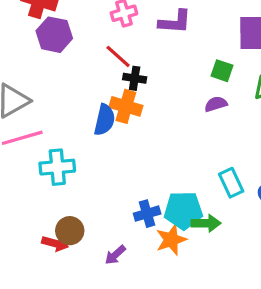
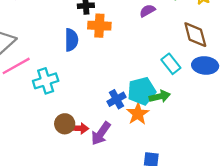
orange cross: (126, 106) -> (99, 26), moved
red arrow: (55, 243) -> (79, 128), moved
purple arrow: (115, 255) -> (101, 133), size x1.5

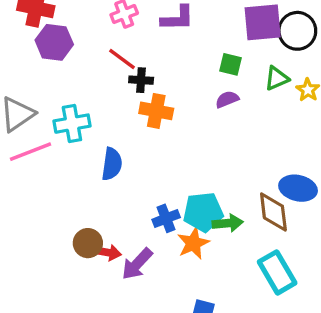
brown diamond: (195, 35) -> (273, 212), moved
blue semicircle: (71, 40) -> (112, 164), moved
cyan rectangle: (171, 64) -> (277, 272), moved, size x1.4
cyan cross: (46, 81) -> (72, 124), moved

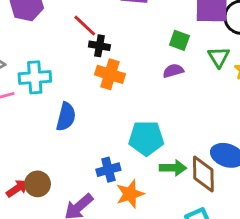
green triangle: (277, 78) -> (219, 57), turned -45
cyan pentagon: (203, 212) -> (146, 138), moved
green arrow: (228, 223) -> (173, 168), moved
red arrow: (107, 252) -> (17, 188), moved, turned -50

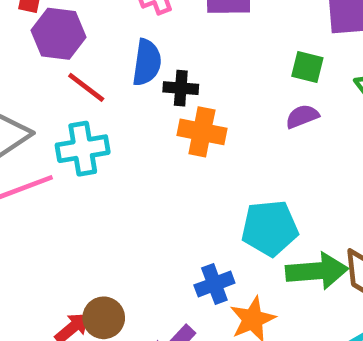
red line: (85, 26) -> (86, 87), moved
blue semicircle: (66, 117) -> (147, 62), moved
green arrow: (173, 168) -> (317, 271), size x1.4

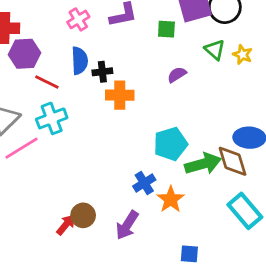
green square: (307, 67) -> (166, 29), moved

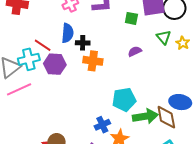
purple hexagon: (25, 54) -> (55, 64), moved
cyan cross: (52, 118) -> (29, 59), moved

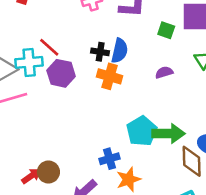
blue semicircle: (68, 33) -> (120, 51), moved
cyan pentagon: (124, 100) -> (142, 131), turned -30
green arrow: (145, 116) -> (168, 134), moved

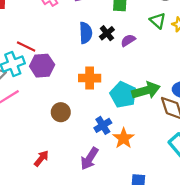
black cross: (100, 52) -> (107, 33), moved, turned -32
orange cross: (110, 76) -> (90, 78), moved
brown circle: (48, 172) -> (61, 112), moved

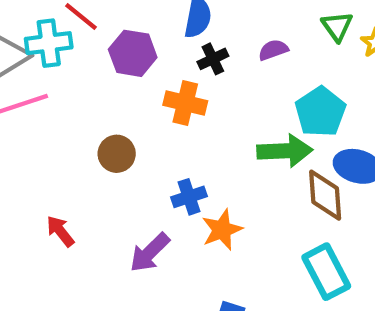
black cross: (107, 33) -> (213, 59), moved
purple hexagon: (42, 66) -> (133, 53), moved
cyan pentagon: (123, 95) -> (320, 112), moved
red arrow: (41, 158) -> (60, 231), turned -91

